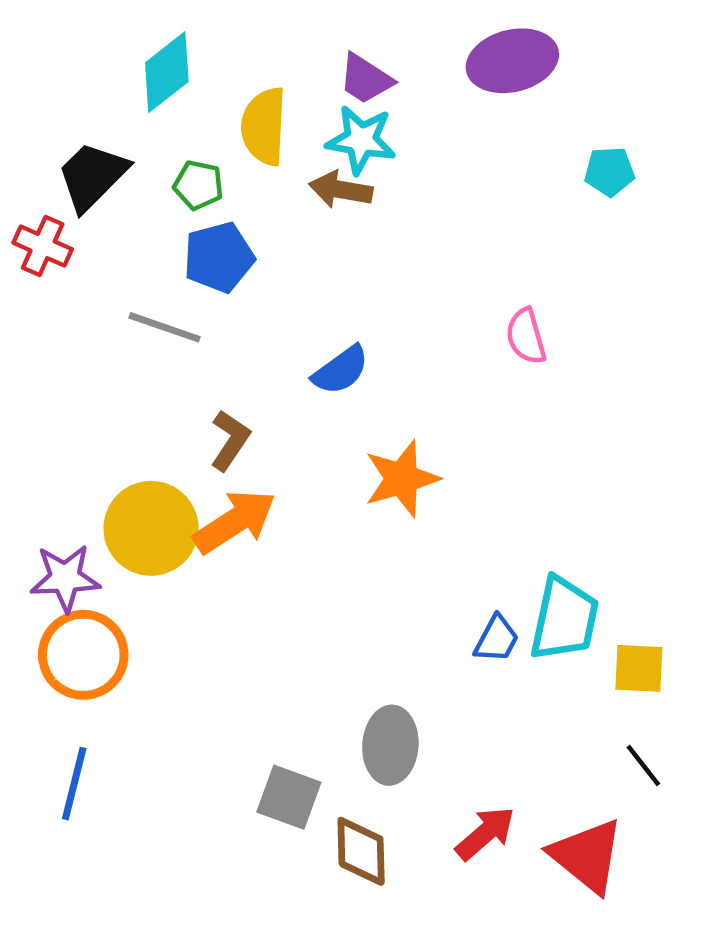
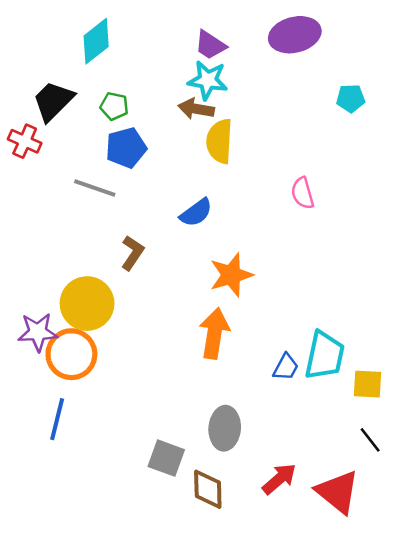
yellow semicircle: (264, 126) -> (219, 141), moved
orange arrow: (235, 522) -> (214, 333), moved, turned -48
orange circle: (83, 655) -> (71, 354), moved
blue line: (74, 784) -> (57, 419), moved

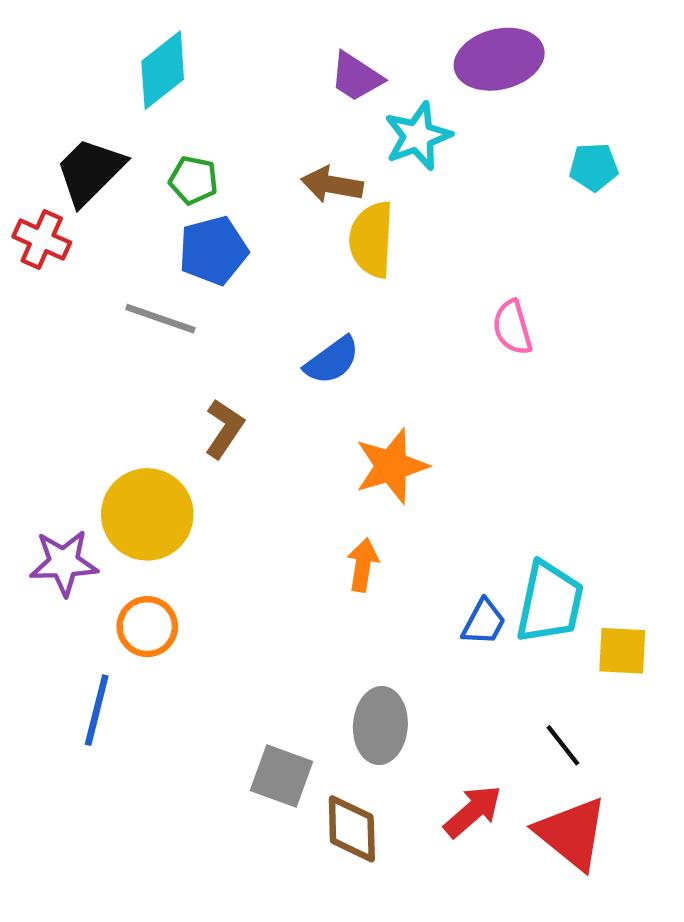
cyan star: (208, 80) -> (418, 136), moved, turned -30
orange arrow: (214, 333) -> (363, 565), size x0.6
orange circle: (71, 354) -> (147, 627), moved, size x0.7
black line: (370, 440) -> (563, 745), moved

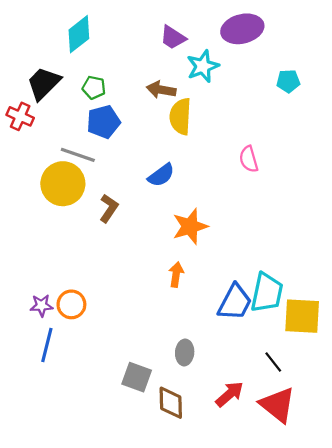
yellow circle: (147, 514) -> (63, 184), moved
purple star: (64, 563) -> (42, 305), moved, size x0.7
blue trapezoid: (484, 622) -> (235, 302), size x1.6
yellow square: (622, 651) -> (302, 316), size x1.5
gray ellipse: (380, 726) -> (185, 352), size x0.7

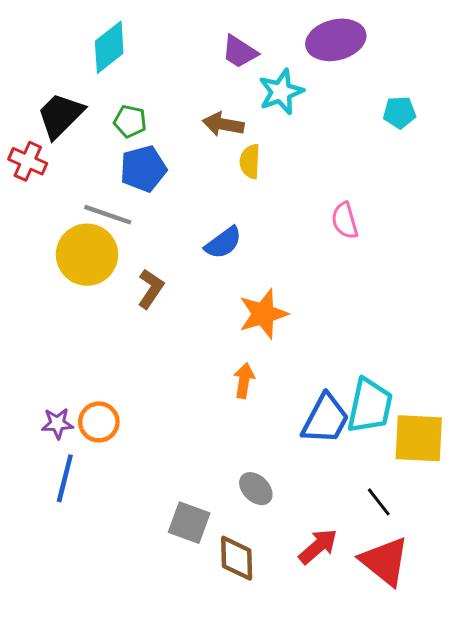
yellow semicircle: (180, 116) -> (250, 161), size x0.7
gray ellipse: (185, 352) -> (256, 489), turned -50

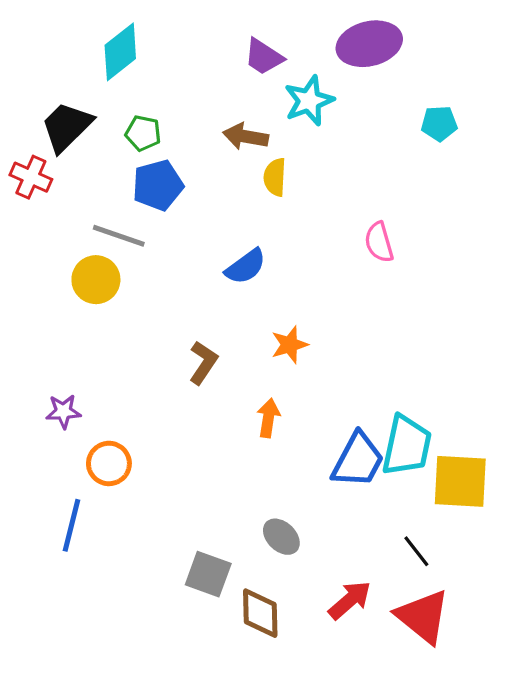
yellow circle: (87, 255) -> (96, 280), size x0.7
brown L-shape: (151, 289) -> (203, 363), moved
orange star: (263, 314) -> (290, 345), size x0.7
purple star: (57, 423) -> (63, 411), moved

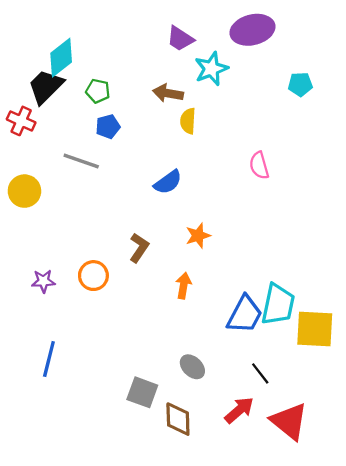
cyan diamond: (120, 52) -> (61, 58), moved
blue pentagon: (158, 185) -> (108, 127), size x0.7
yellow circle: (96, 280) -> (24, 191), moved
orange circle: (109, 463) -> (93, 276), moved
black line: (416, 551) -> (260, 373), moved

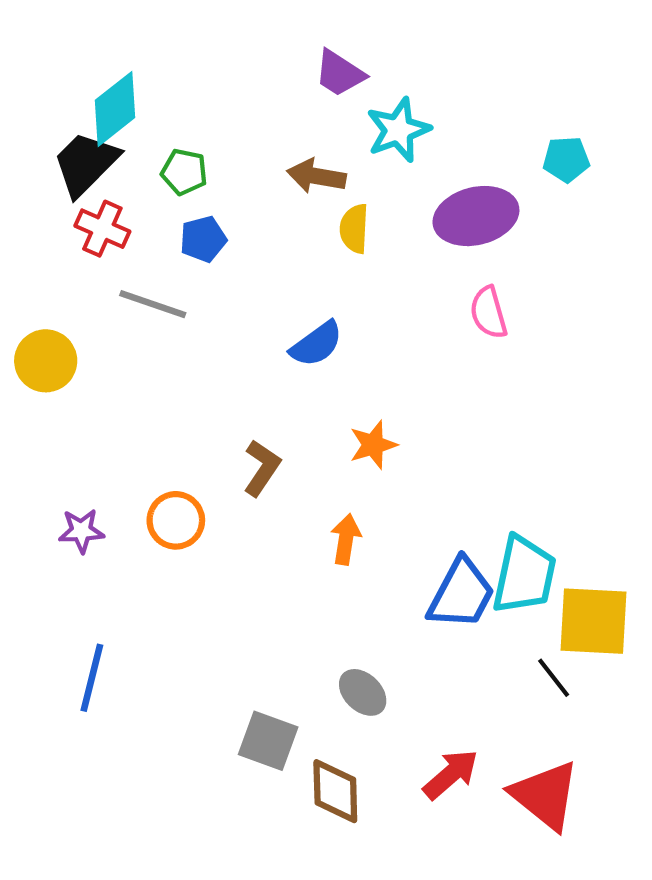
purple ellipse: (252, 30) -> (476, 216), moved
red cross: (21, 121) -> (102, 229), moved
black line: (260, 373) -> (554, 678), moved

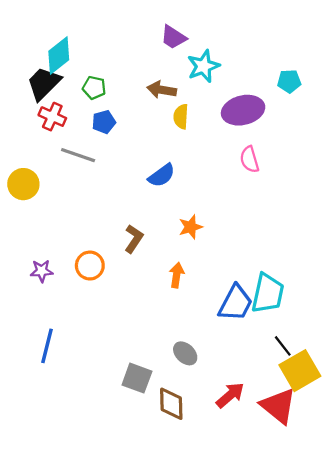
yellow square: (594, 621) -> (300, 371), moved, turned -33

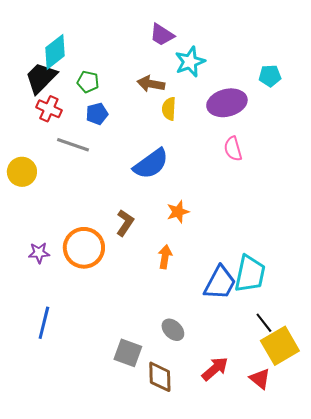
blue semicircle: (162, 176) -> (151, 164), size x1.4
orange circle: (90, 266) -> (84, 248), size x1.5
red triangle: (278, 406) -> (260, 379), size x0.6

